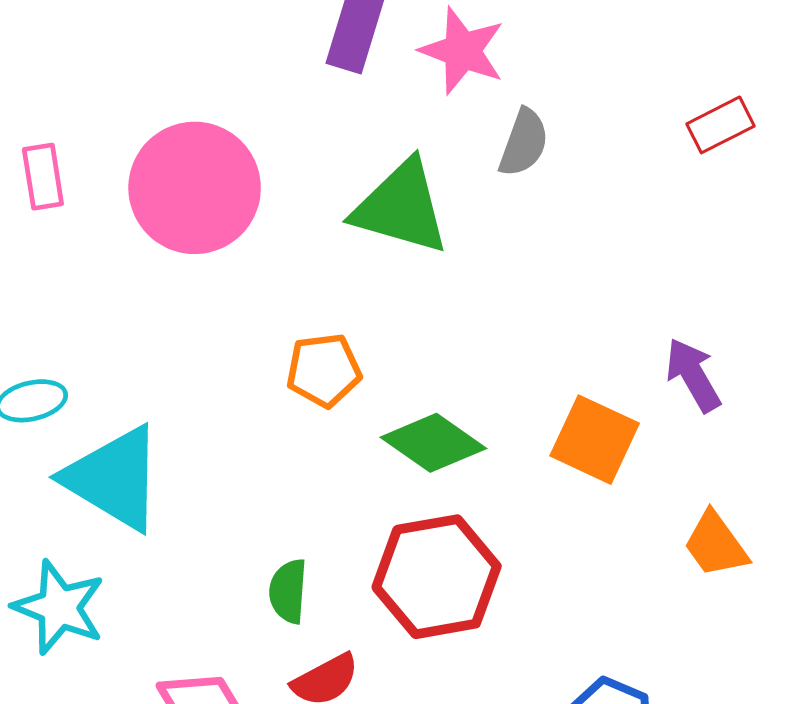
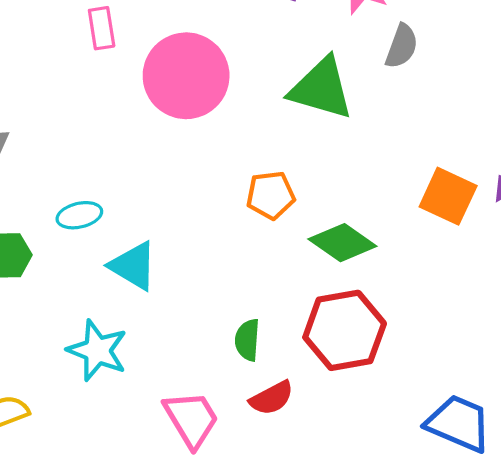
pink rectangle: (43, 177) -> (102, 28), moved
orange square: (595, 440) -> (448, 196), moved
cyan triangle: (114, 478) -> (133, 266), size x0.7

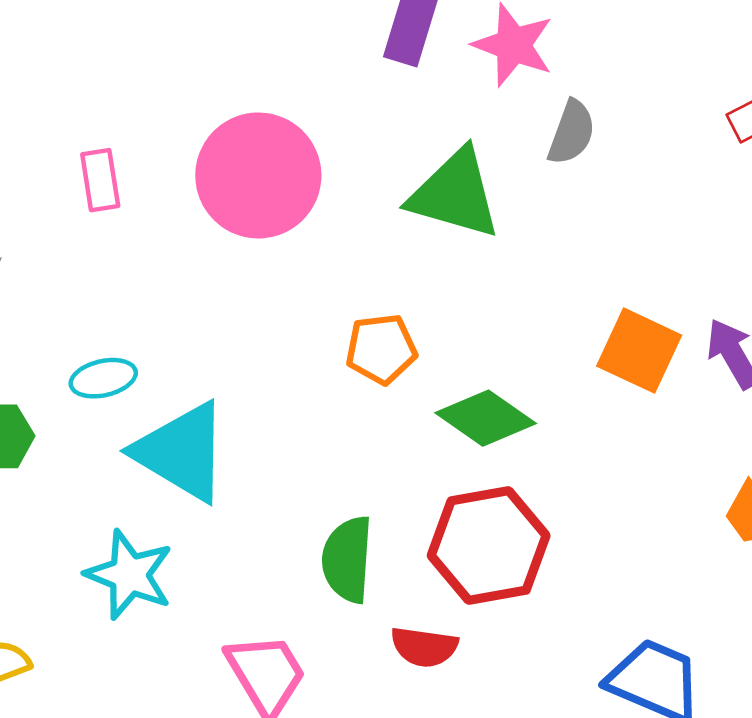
pink rectangle: (102, 28) -> (100, 180), moved
cyan triangle: (133, 266) -> (182, 452), size x1.4
green semicircle: (247, 340) -> (347, 559), size x1.4
red semicircle: (272, 398) -> (424, 647), moved, turned 36

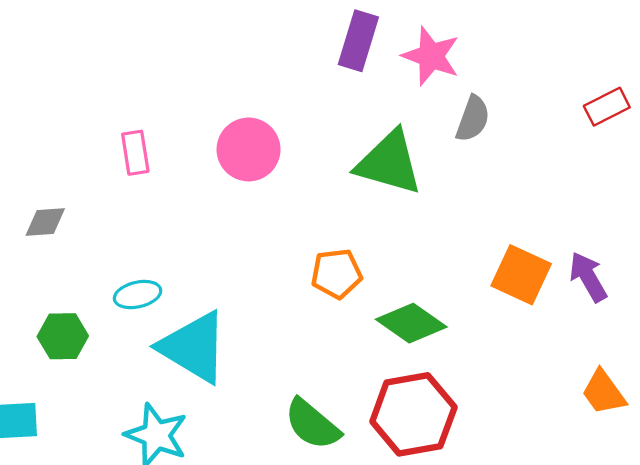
pink circle: (258, 175) -> (249, 149), size x0.7
green semicircle: (347, 559) -> (312, 424), turned -54

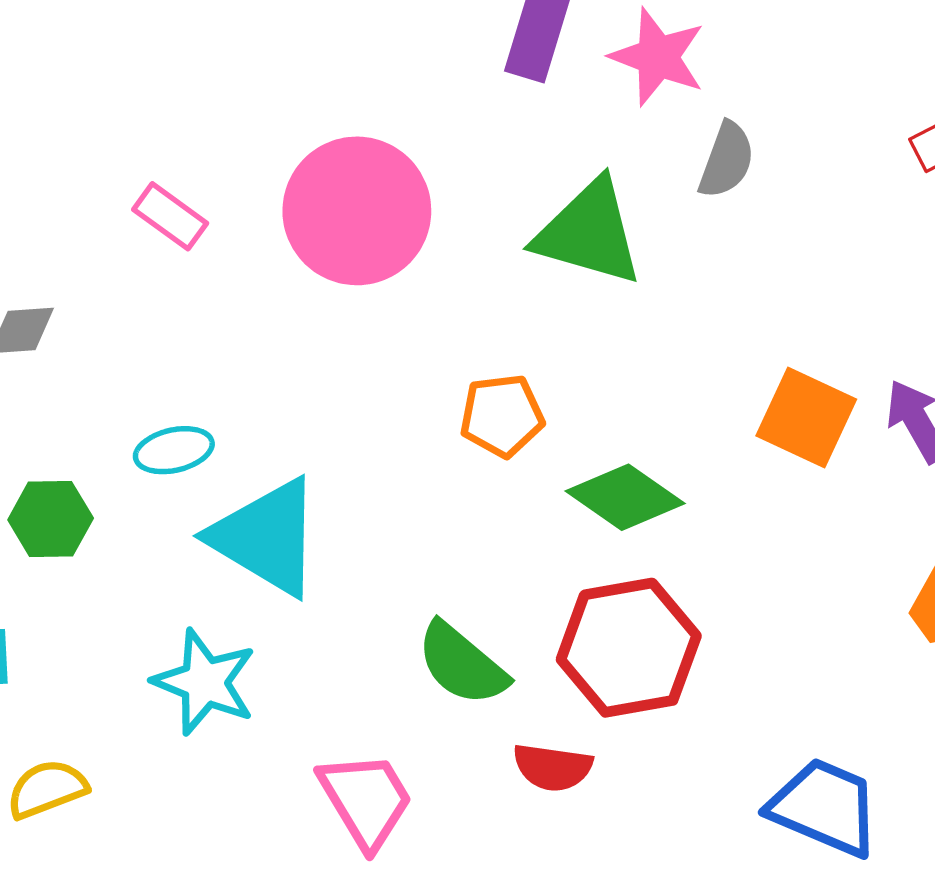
pink circle: (249, 149) -> (357, 211), size x1.4
pink rectangle: (135, 153) -> (170, 216), turned -45

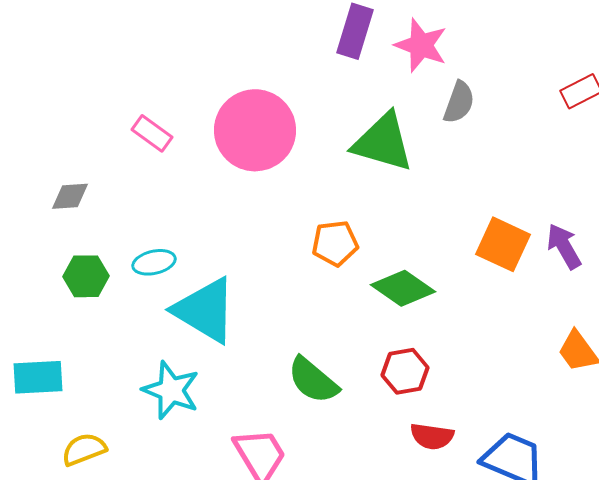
green hexagon: (51, 519) -> (86, 276), moved
red hexagon: (629, 648) -> (405, 371), size x0.6
red semicircle: (553, 767) -> (432, 436), moved

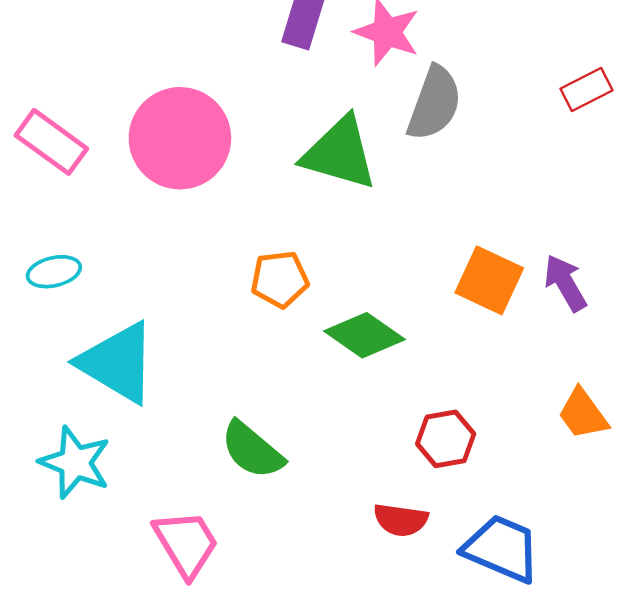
gray semicircle: (459, 102) -> (434, 103), size x1.4
pink rectangle: (152, 133) -> (51, 142), size x1.4
cyan ellipse: (154, 262) -> (54, 272), moved
red hexagon: (405, 371) -> (446, 439), moved

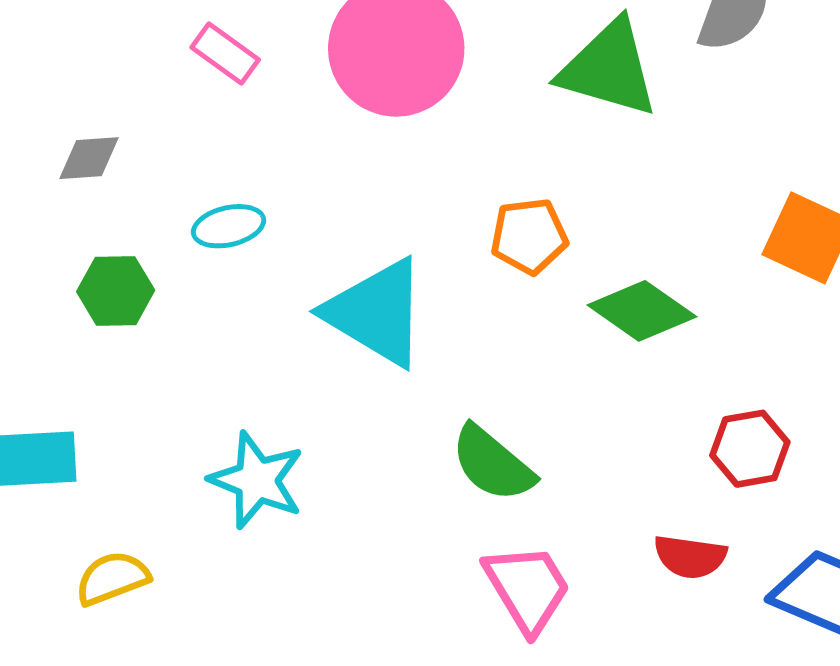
pink rectangle: (51, 142) -> (225, 54), size x0.7
cyan triangle: (118, 363) -> (376, 313), moved
pink trapezoid: (186, 544) -> (527, 588), moved

